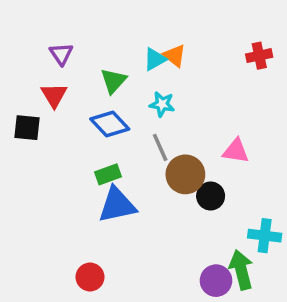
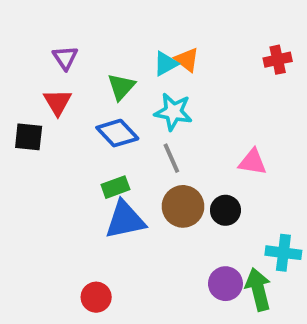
cyan star: (162, 104) -> (173, 112), size x1.4
brown circle: (185, 174) -> (183, 206), moved
purple circle: (216, 281) -> (225, 284), moved

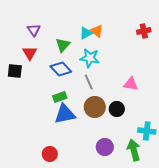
purple circle: (225, 284) -> (105, 147), moved

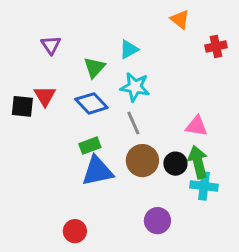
orange triangle: (97, 31) -> (180, 19), moved
red triangle: (30, 53) -> (45, 96), moved
cyan cross: (147, 131) -> (204, 186), moved
green arrow: (134, 150) -> (198, 162), moved

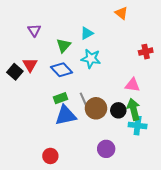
red cross: (216, 46) -> (146, 52), moved
black square: (22, 106) -> (15, 72), turned 35
gray line: (133, 123) -> (84, 100), moved

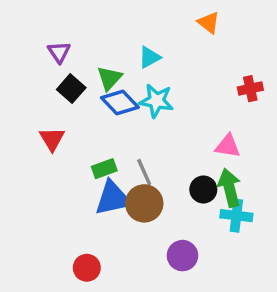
red triangle: (30, 65) -> (52, 139), moved
blue diamond: (62, 70) -> (120, 103), moved
black square: (15, 72) -> (71, 89), moved
brown circle: (96, 108) -> (144, 203), moved

